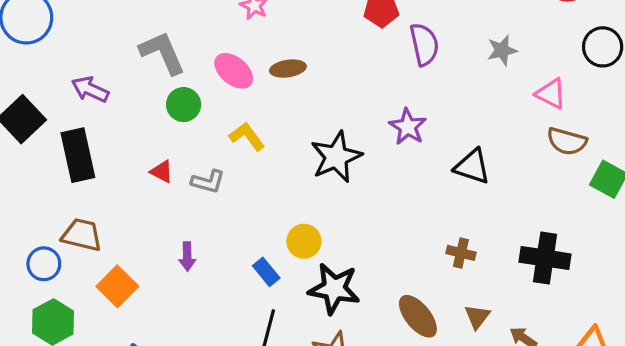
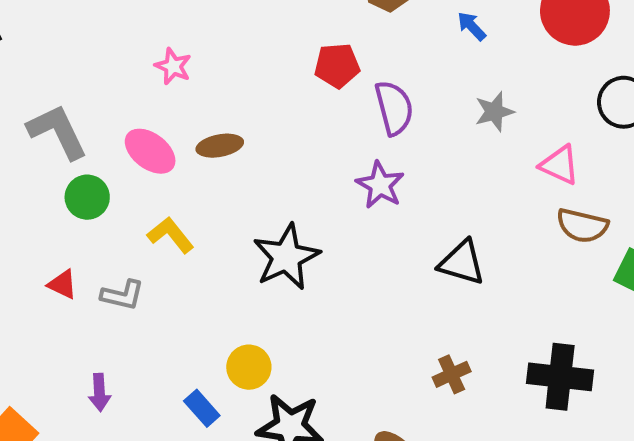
purple star: (408, 127) -> (380, 185), moved
brown cross: (461, 253) -> (452, 374), turned -36

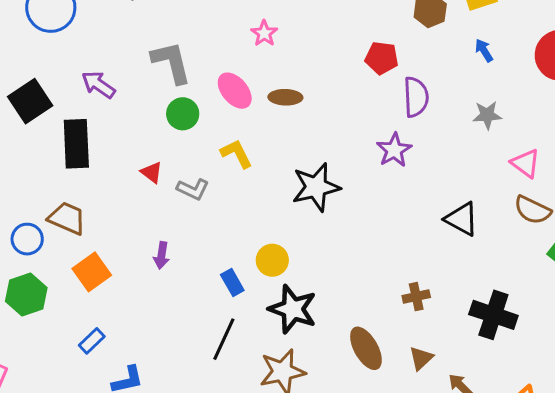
black triangle: (462, 263) -> (462, 219), moved

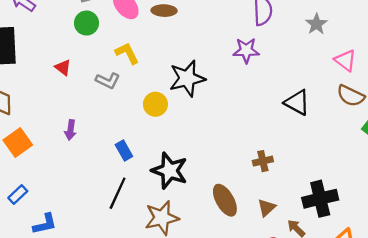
gray star: (487, 115) -> (316, 24), turned -30
purple star: (394, 150) -> (246, 50), turned 30
gray L-shape: (193, 189) -> (108, 81), moved
yellow circle: (272, 260) -> (155, 104), moved
black cross: (493, 315) -> (320, 199), moved, turned -32

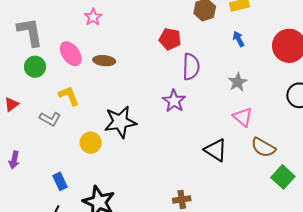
purple star: (246, 50) -> (174, 101), turned 30
pink triangle: (345, 60) -> (243, 117), moved
red triangle: (63, 67) -> (12, 104), turned 42

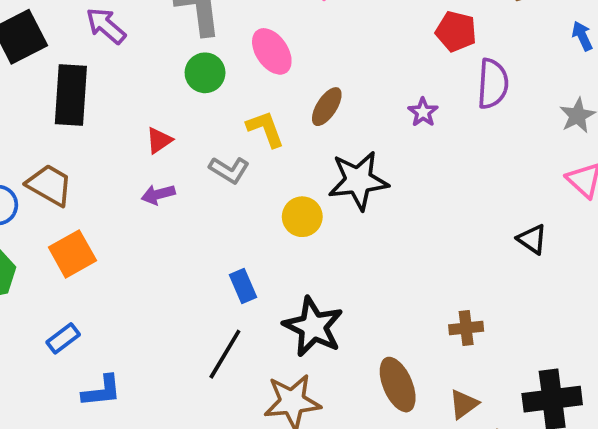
brown ellipse: (104, 61) -> (327, 107), moved, turned -65
purple star: (174, 101) -> (423, 112), moved, size x0.7
black triangle: (216, 150) -> (532, 239), size x0.7
purple arrow: (14, 160) -> (158, 194), moved, turned 60

